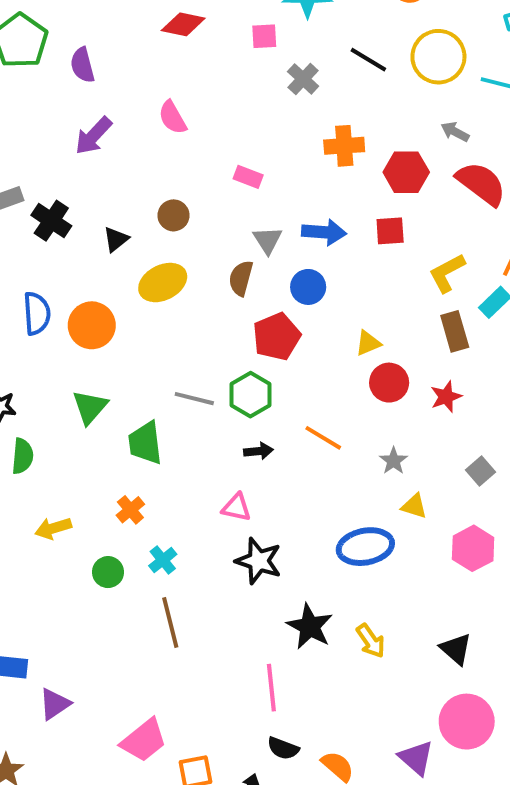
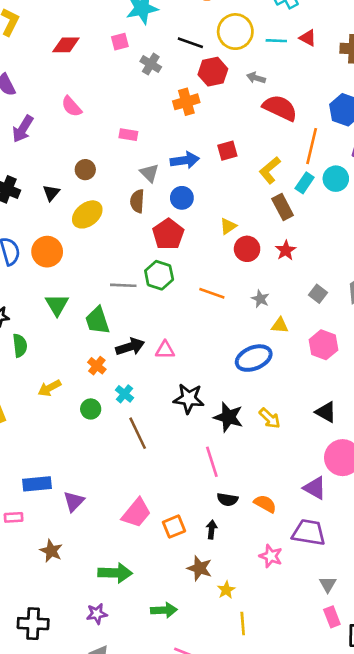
red hexagon: (406, 172) -> (213, 72), moved
black arrow: (258, 451) -> (130, 347), moved, size x1.5
black star: (259, 561) -> (189, 399), moved

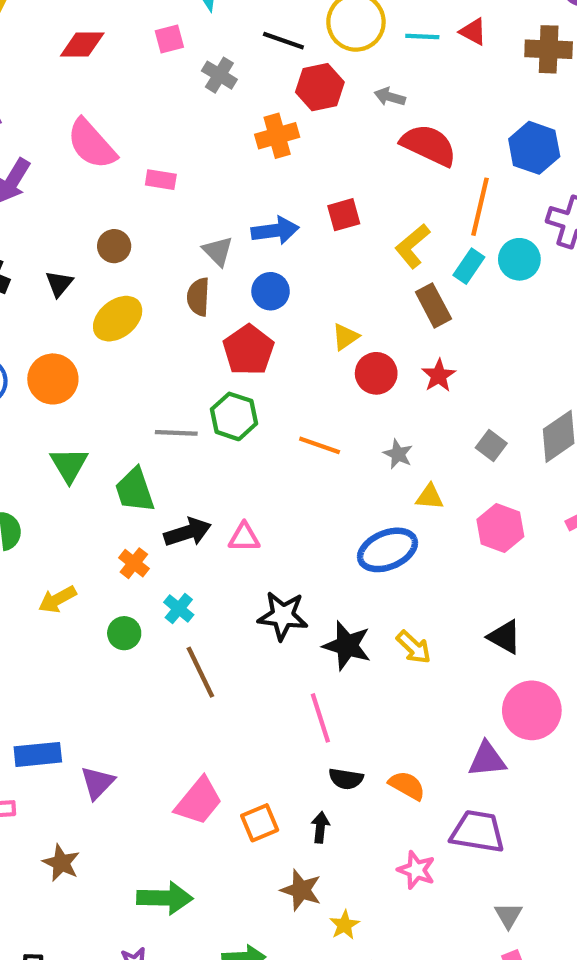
pink semicircle: (72, 106) -> (92, 144), size x1.5
pink rectangle: (128, 135) -> (161, 180), moved
purple triangle: (315, 488) -> (487, 759), turned -35

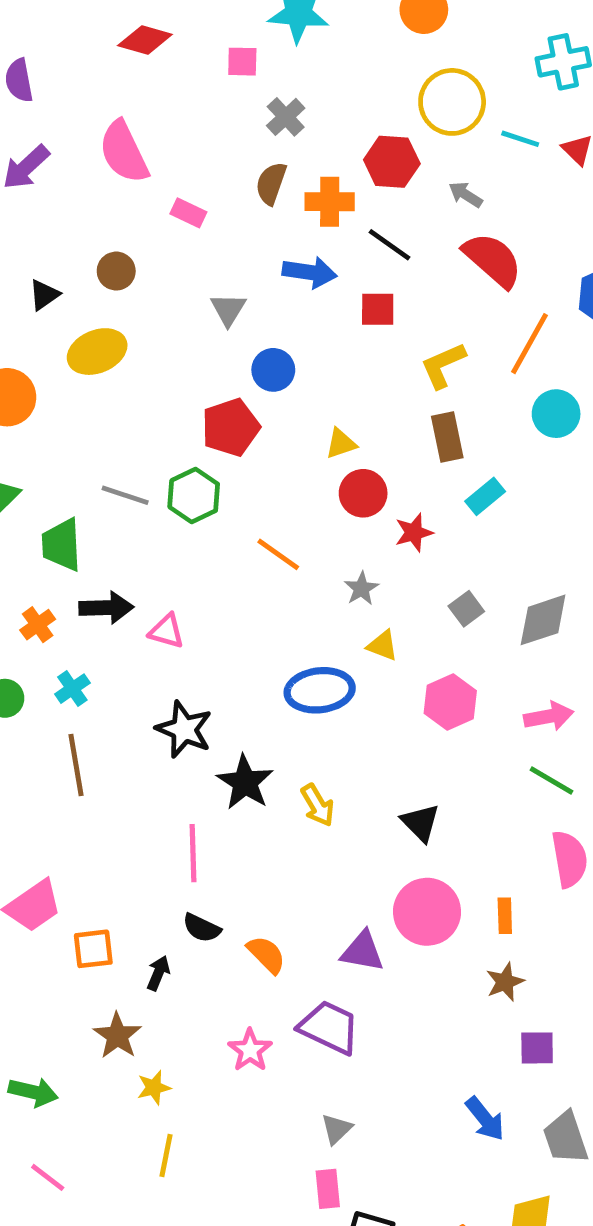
black line: (283, 41) -> (390, 245), moved
blue arrow: (275, 231) -> (310, 272), moved
cyan rectangle: (469, 266) -> (485, 496), moved
brown semicircle: (198, 297) -> (271, 183), moved
red star: (439, 375) -> (414, 533), moved

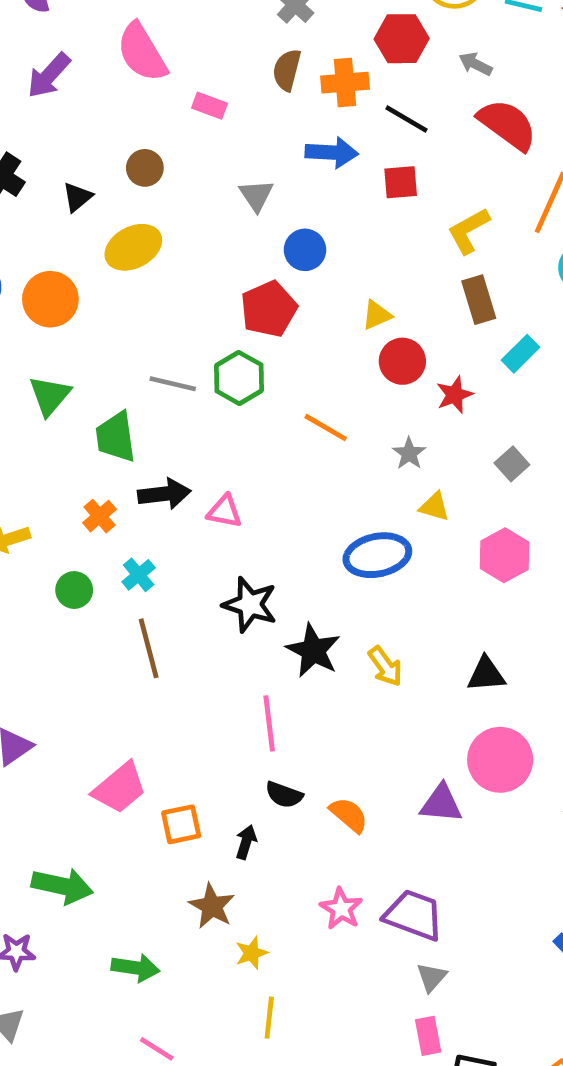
black triangle: (420, 823) -> (486, 674), turned -45
purple trapezoid: (329, 1027) -> (414, 915), moved

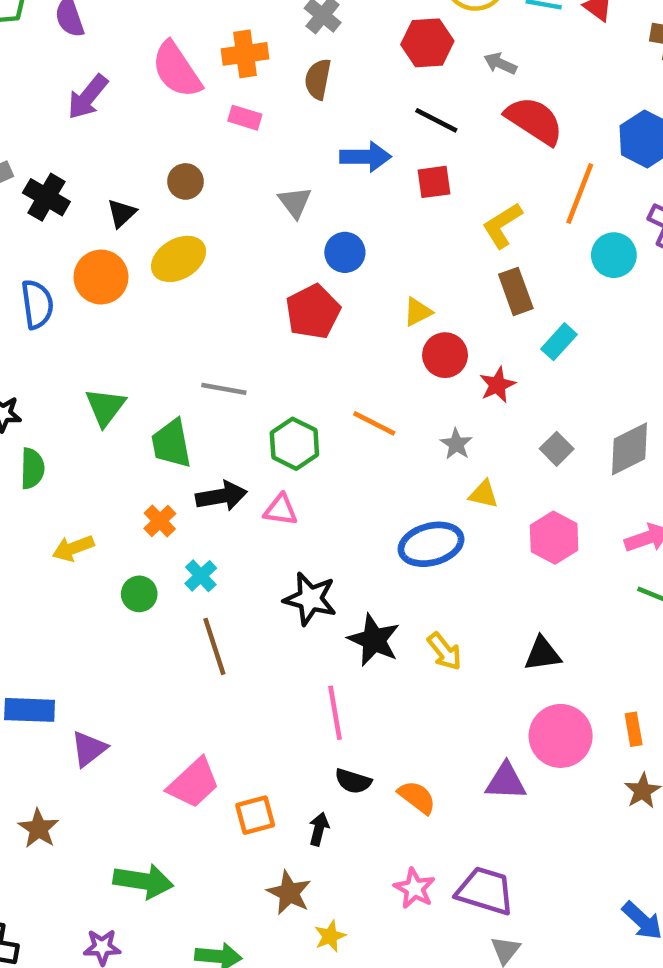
orange cross: (345, 83) -> (245, 54), moved
orange circle: (50, 299) -> (101, 277), moved
green hexagon: (239, 378) -> (294, 444), moved

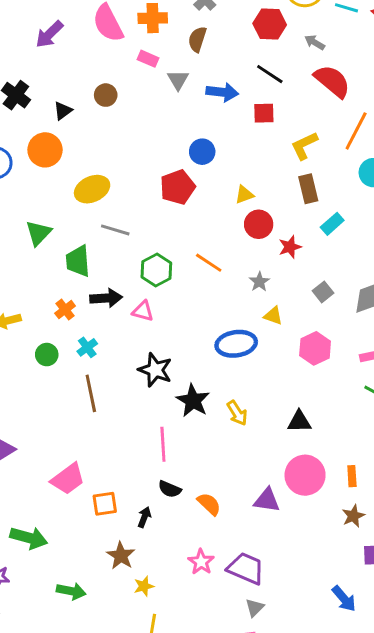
gray triangle: (295, 202) -> (178, 80), moved
yellow ellipse: (179, 259) -> (92, 189), moved

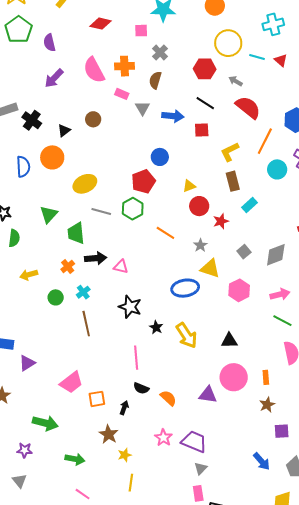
green hexagon: (156, 270) -> (133, 209), moved
yellow triangle: (273, 316) -> (210, 268), size x1.5
black star: (193, 401) -> (156, 327), size x0.6
yellow arrow: (237, 413) -> (187, 335), size x1.5

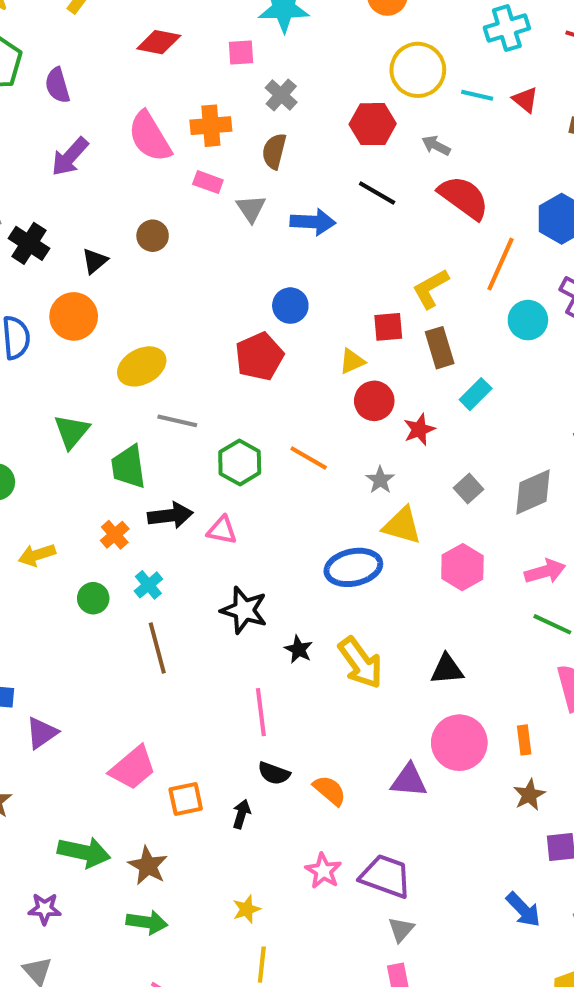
red square: (202, 130) -> (388, 327), moved
green hexagon: (133, 209) -> (240, 462), moved
brown star: (108, 434) -> (148, 866), moved

